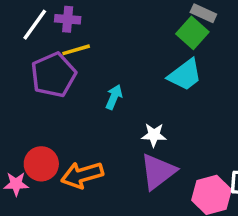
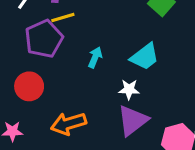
cyan trapezoid: (185, 75) -> (145, 57), moved
red circle: (41, 164) -> (29, 86), moved

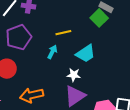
yellow line: (63, 17) -> (63, 33), moved

